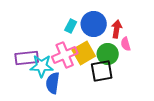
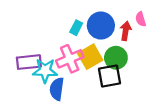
pink semicircle: (126, 44) -> (141, 19), moved

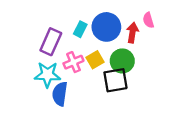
yellow square: (90, 57) -> (95, 60), size x0.7
pink cross: (70, 59) -> (73, 62), size x0.7
purple rectangle: (29, 62) -> (51, 42), moved, turned -60

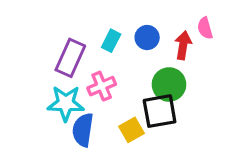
blue circle: (106, 27) -> (147, 38), size x0.6
yellow square: (95, 60) -> (131, 130), moved

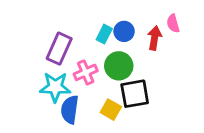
cyan rectangle: (111, 41) -> (104, 34), moved
green circle: (169, 84) -> (119, 66), moved
yellow square: (131, 130) -> (111, 110), turned -30

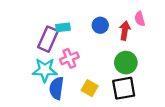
cyan rectangle: (104, 34) -> (63, 27), moved, turned 56
green circle: (119, 66) -> (126, 63), moved
black square: (135, 94) -> (124, 88), moved

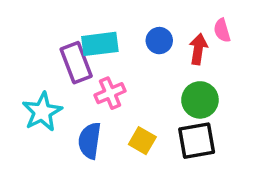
cyan rectangle: (63, 27) -> (100, 44), size x1.5
purple rectangle: (48, 39) -> (76, 63), turned -45
cyan star: (45, 70) -> (42, 112), moved, turned -30

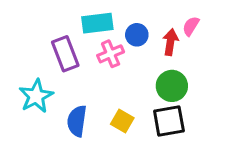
pink semicircle: (222, 30) -> (191, 26), turned 48
cyan rectangle: (100, 44) -> (97, 23), moved
pink cross: (110, 93) -> (111, 54), moved

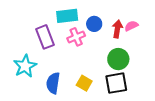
pink semicircle: (191, 26) -> (131, 26), moved, turned 32

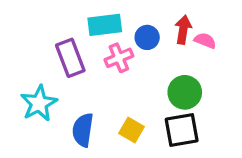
pink semicircle: (131, 26) -> (205, 41), turned 48
red arrow: (117, 29) -> (183, 30), moved

